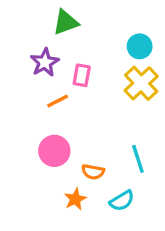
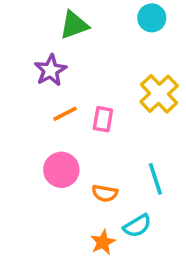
cyan circle: (140, 46) -> (152, 18), moved
pink rectangle: (82, 75) -> (103, 119), moved
orange star: (75, 199) -> (103, 242), moved

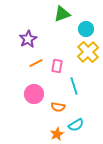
cyan circle: (152, 18) -> (86, 29), moved
green triangle: (74, 25) -> (62, 14), moved
cyan line: (155, 179) -> (74, 86), moved

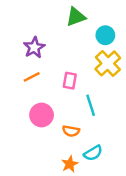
orange line: (36, 63) -> (32, 77), moved

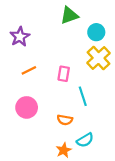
purple star: (34, 47) -> (20, 37), moved
pink circle: (42, 115) -> (27, 107), moved

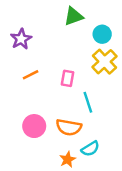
pink circle: (27, 107) -> (34, 126), moved
orange semicircle: (65, 120) -> (69, 127), size x1.5

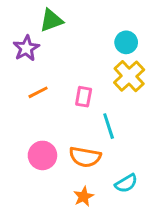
green triangle: (74, 16) -> (51, 20), moved
cyan semicircle: (90, 149) -> (126, 183), moved

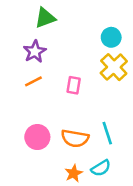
purple star: (26, 48) -> (35, 52), moved
cyan line: (109, 126) -> (107, 133), moved
cyan semicircle: (126, 183) -> (101, 168), moved

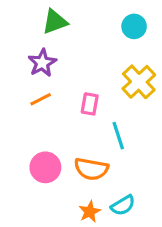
cyan circle: (111, 37) -> (134, 26), moved
cyan line: (107, 133) -> (118, 136), moved

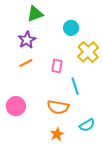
cyan circle: (134, 26) -> (71, 28), moved
pink circle: (45, 167) -> (16, 106), moved
cyan semicircle: (123, 205) -> (87, 125), moved

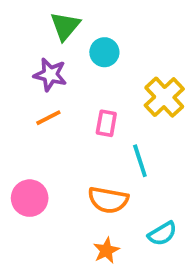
green triangle: (35, 14) -> (65, 26), turned -30
cyan circle: (71, 28) -> (104, 52), moved
purple star: (27, 40) -> (50, 75), turned -30

